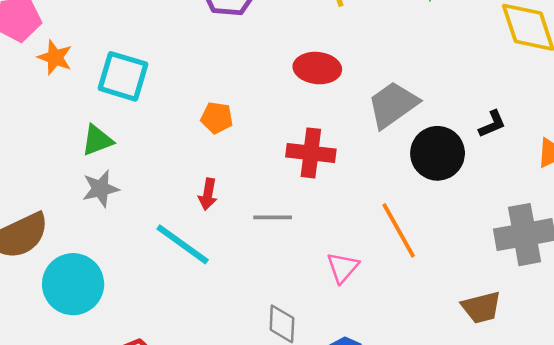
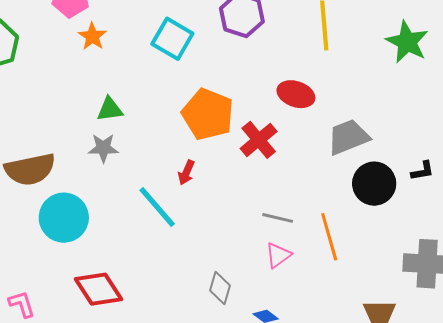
cyan square: (123, 76) -> (172, 39), moved
orange pentagon: (217, 118) -> (208, 114), size x2.0
red cross: (311, 153) -> (259, 140), moved, turned 30
gray line: (273, 217) -> (278, 218), moved

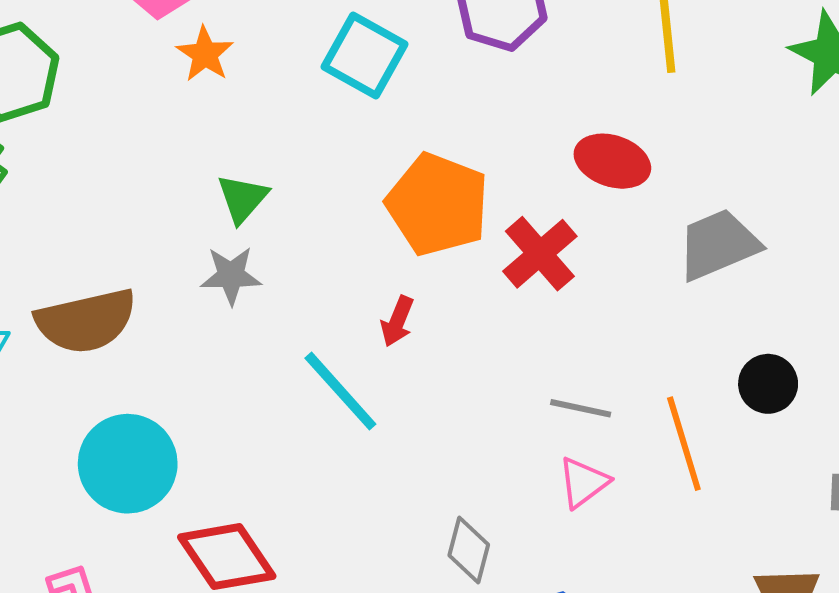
green triangle: (110, 109) -> (242, 198), turned -40
black circle: (374, 184) -> (768, 384), moved, size x0.7
cyan circle: (64, 218) -> (128, 464), moved

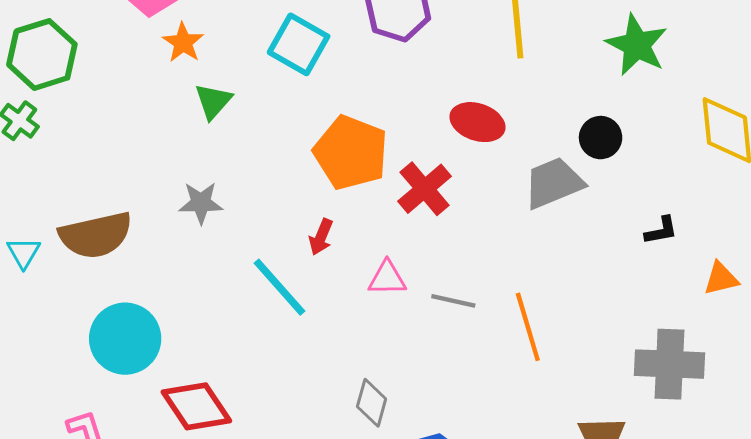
green triangle: (242, 198) -> (213, 101), moved
black circle: (768, 384) -> (601, 138), moved
pink triangle: (583, 482) -> (387, 278), moved, turned 36

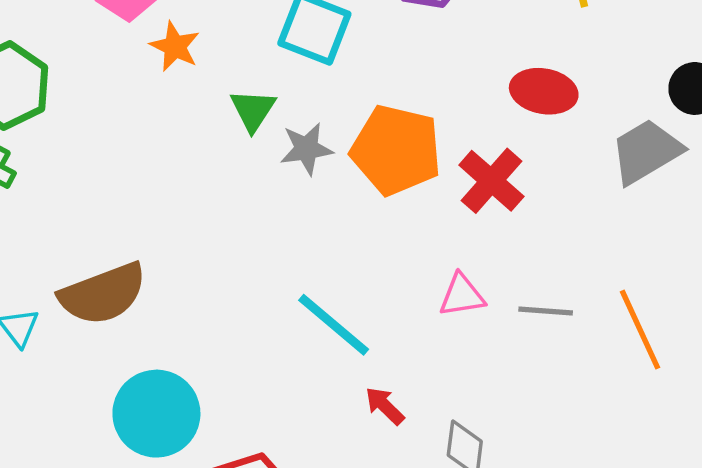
green triangle: (213, 101) -> (253, 110), moved
gray star: (201, 203) -> (306, 149), moved
red arrow: (321, 237) -> (385, 406), moved, turned 120

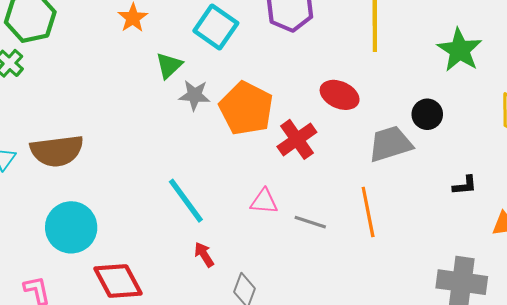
orange line: (640, 330) -> (368, 212), moved

